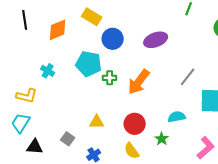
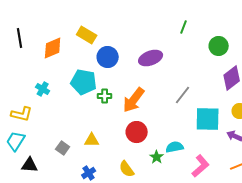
cyan semicircle: (177, 117) -> (175, 147), moved
red circle: (135, 124) -> (137, 132), moved
gray square: (68, 139) -> (63, 148), moved

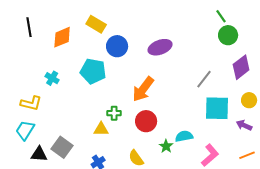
green line: (184, 27) -> (221, 16), moved, turned -56
gray line: (183, 95) -> (204, 79), moved
green cross: (105, 96) -> (114, 113), moved
gray square: (63, 148) -> (62, 147), moved, size x1.5

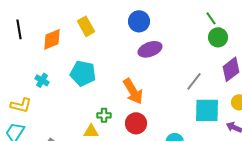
yellow rectangle: (96, 24) -> (86, 26), turned 30
blue circle: (117, 46) -> (139, 21), moved
orange arrow: (143, 89) -> (133, 91), turned -68

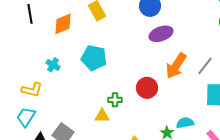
orange arrow: (133, 91) -> (176, 66), moved, turned 64
red circle: (136, 123) -> (147, 88), moved

